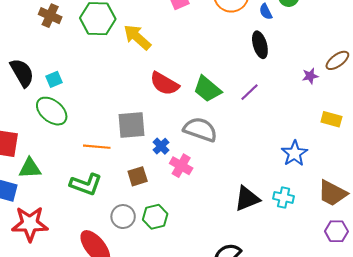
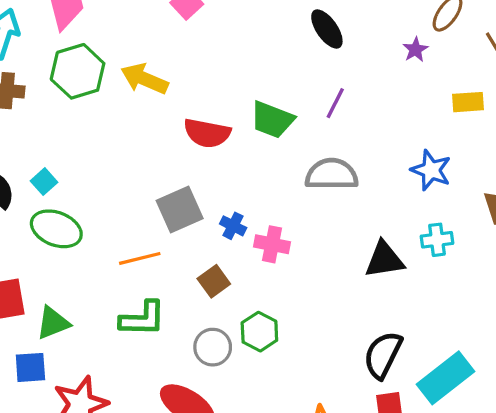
gray semicircle: (200, 129) -> (332, 174), moved
black triangle: (247, 199) -> (384, 260), turned 32

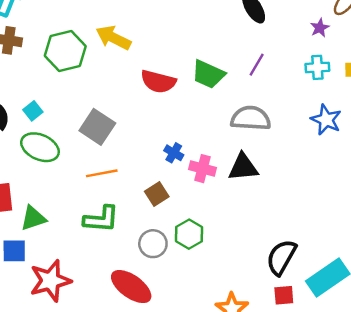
green hexagon: (78, 71) -> (65, 51), moved
gray square: (180, 210) -> (97, 127), moved, turned -36
cyan cross: (437, 240) -> (317, 67), moved
black triangle: (384, 260) -> (243, 167), moved

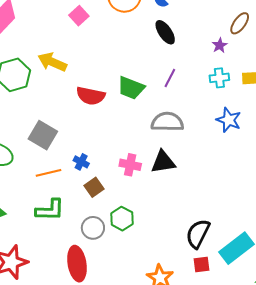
blue cross: (174, 153) -> (81, 162), moved
red ellipse: (131, 287) -> (77, 264), turned 48

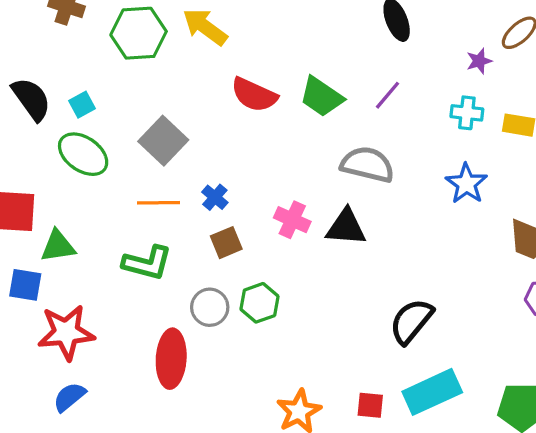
black semicircle: (198, 234) -> (411, 321), moved

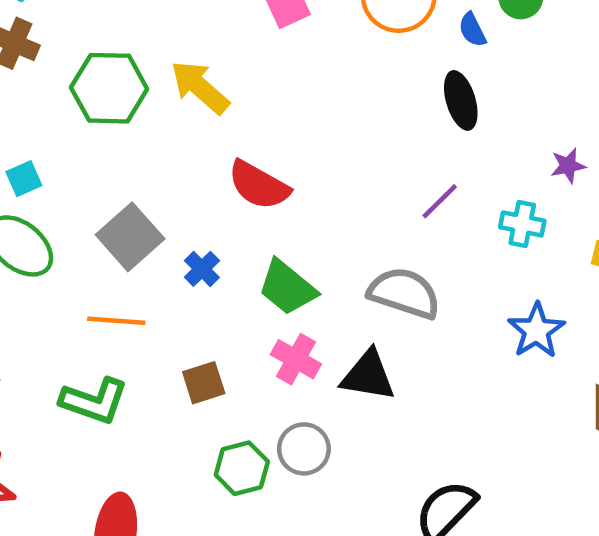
green trapezoid: (321, 97) -> (287, 287), moved
cyan cross: (467, 113) -> (522, 224), moved
blue cross: (215, 197) -> (202, 269), moved
gray circle: (210, 307) -> (304, 449), moved

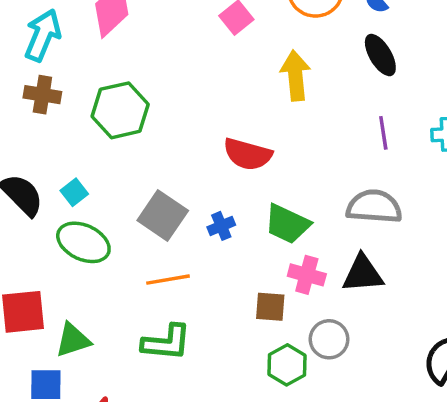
yellow arrow: (200, 87) -> (295, 76), moved, turned 57
purple line: (440, 201) -> (383, 133), turned -40
blue cross: (202, 269) -> (221, 226), turned 36
brown square: (204, 383) -> (270, 307), moved, turned 36

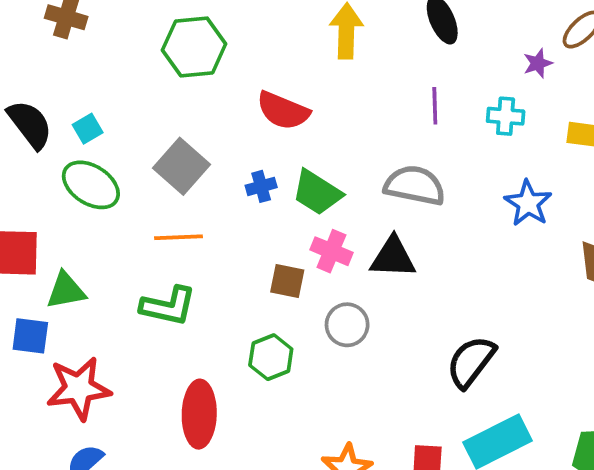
green hexagon: (120, 110) -> (194, 47), moved
blue cross: (221, 226) -> (261, 186), moved
green hexagon: (287, 365) -> (271, 357), moved

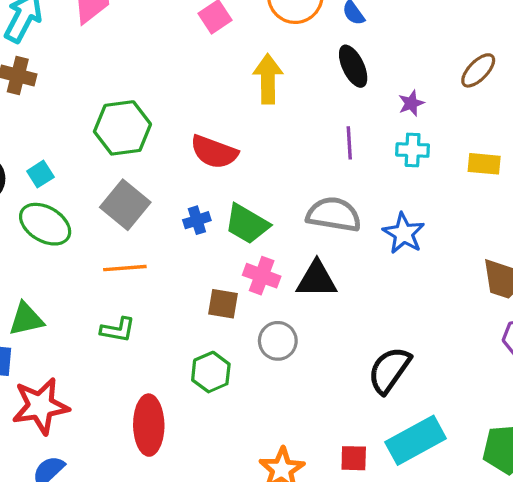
green hexagon: (194, 47) -> (122, 128), moved
purple star: (538, 63) -> (411, 103), moved
blue star: (528, 203) -> (404, 233), moved
green L-shape: (168, 306) -> (118, 330), size x0.7

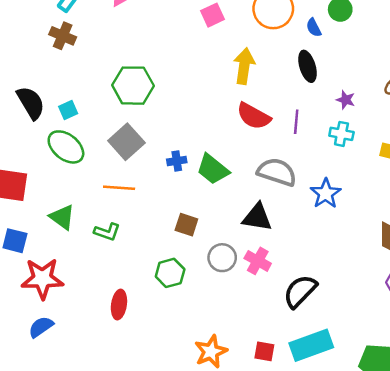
purple star: (411, 103) -> (346, 100), turned 30
red semicircle: (214, 152) -> (254, 116), moved
pink cross: (262, 276) -> (258, 261), moved
green triangle: (26, 319) -> (62, 217), moved, turned 40
red ellipse: (149, 425) -> (119, 305), size x0.7

